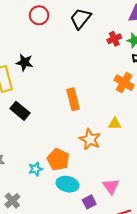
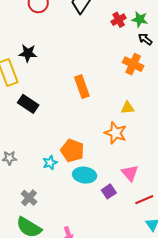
orange star: (90, 139) -> (116, 133), moved

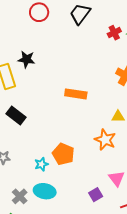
orange rectangle: (82, 87) -> (76, 94), turned -65
black rectangle: (28, 104) -> (16, 115), moved
cyan ellipse: (85, 175) -> (45, 191), moved

